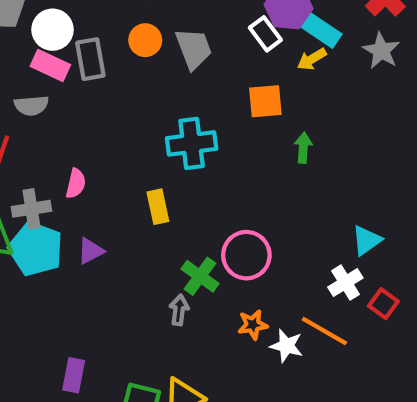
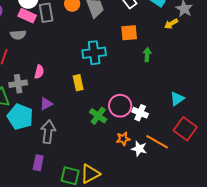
yellow arrow: (312, 59) -> (171, 24), moved
cyan pentagon: (36, 249) -> (20, 117), moved
white cross: (345, 283) -> (140, 113), moved, turned -35
red square: (383, 304) -> (185, 129), size x1.6
gray arrow: (179, 310) -> (48, 132), moved, size x1.6

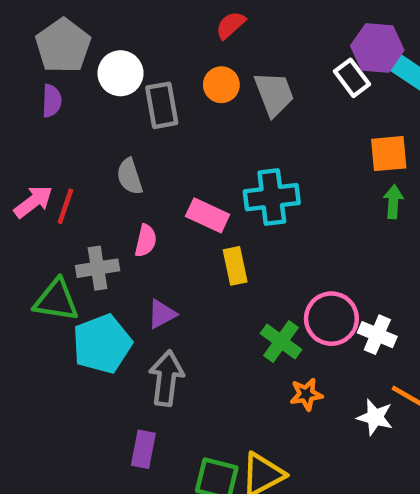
pink rectangle: (27, 16) -> (208, 215), moved
orange square: (129, 33) -> (389, 154), moved
gray semicircle: (18, 35) -> (130, 176), moved, turned 77
cyan pentagon: (20, 117) -> (102, 344), turned 30
orange star: (123, 139) -> (306, 394), moved

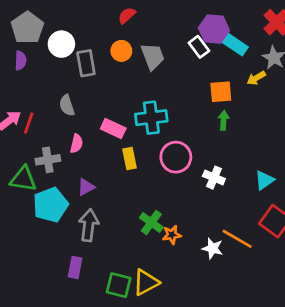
pink circle: (331, 319) -> (176, 157), moved
white cross: (377, 335) -> (214, 178), moved
green cross: (281, 342) -> (151, 222), moved

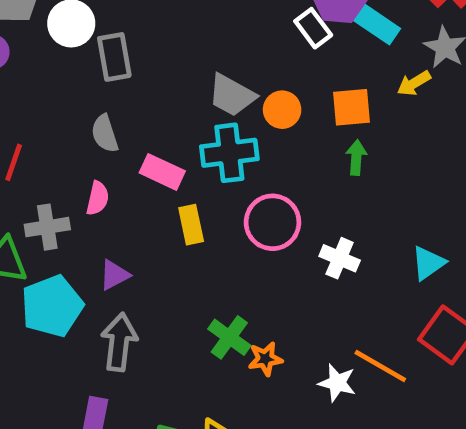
orange circle: (121, 51) -> (282, 110), moved
gray trapezoid: (153, 56) -> (232, 95), moved, turned 140
gray semicircle: (67, 105) -> (105, 134), moved

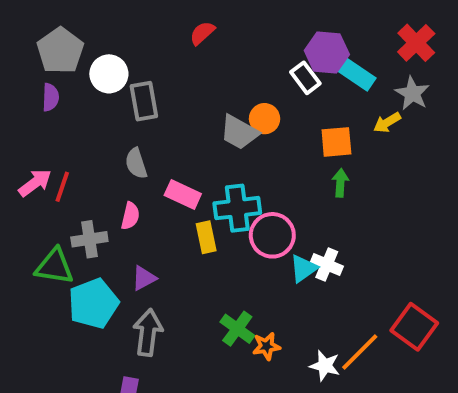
orange circle: (282, 110) -> (265, 119), moved
cyan cross: (229, 153) -> (237, 208), moved
cyan triangle: (428, 263) -> (303, 268), moved
orange line: (380, 366) -> (360, 352), turned -75

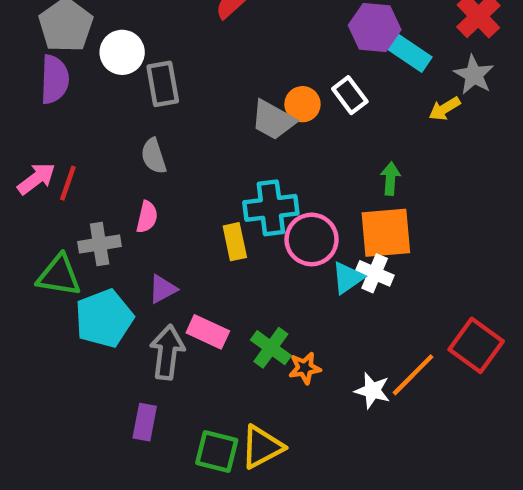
white rectangle: (305, 78) -> (350, 95), moved
purple semicircle: (51, 97) -> (54, 79), size x1.5
orange square: (336, 142) -> (386, 233), moved, size x1.4
pink rectangle: (183, 194) -> (208, 332), moved

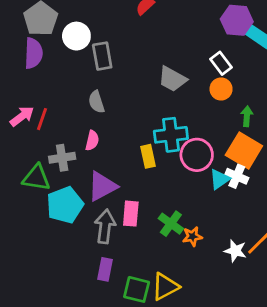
orange circle: (302, 104) -> (221, 89), moved
orange square: (386, 233) -> (244, 151), turned 36
purple triangle: (163, 289) -> (102, 186), size x1.6
pink rectangle: (208, 332) -> (131, 214), turned 70
purple rectangle: (145, 422) -> (105, 269), moved

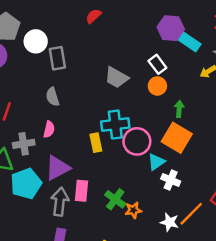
white cross: (237, 176) -> (171, 180), moved

